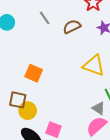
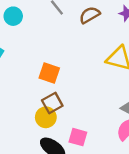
brown square: (18, 100) -> (52, 103), moved, turned -36

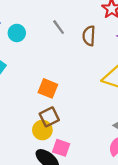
brown semicircle: (90, 15) -> (89, 36), turned -60
pink square: (78, 137) -> (61, 148), moved

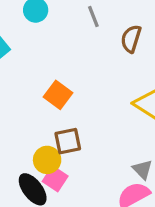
brown square: (49, 117) -> (68, 141), moved
yellow circle: (42, 130) -> (47, 160), moved

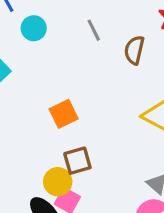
orange square: (58, 95) -> (64, 114), turned 32

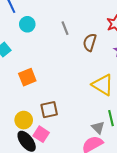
orange square: (64, 114) -> (27, 77), moved
yellow circle: (58, 182) -> (24, 120), moved

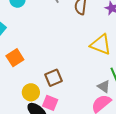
orange square: (27, 77) -> (15, 58), moved

